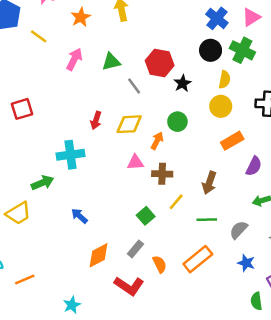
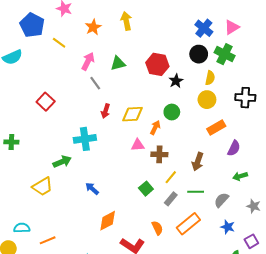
gray line: (134, 86) -> (95, 83), moved
red square: (22, 109) -> (46, 102), turned -30
gray rectangle: (135, 249) -> (171, 199), moved

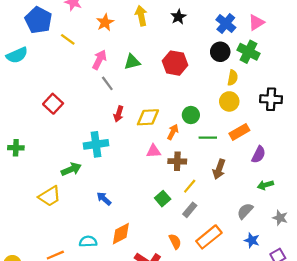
black star: (176, 81) -> (178, 17), moved
green line: (196, 192) -> (208, 138), moved
cyan semicircle: (22, 228) -> (88, 241), moved

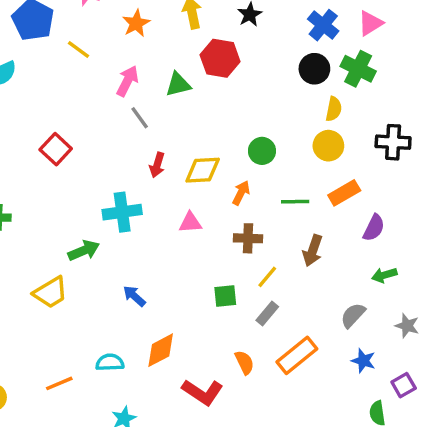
red hexagon: (175, 63) -> (220, 58), moved
green circle: (191, 115) -> (262, 151), moved
pink triangle: (154, 151) -> (190, 223), moved
green square: (163, 199) -> (225, 296), turned 35

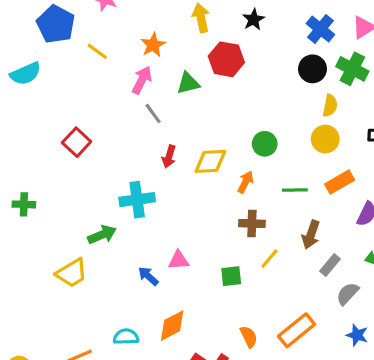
orange star: (136, 23) -> (153, 45), moved
pink triangle: (190, 223) -> (179, 260), moved
gray rectangle: (267, 313) -> (330, 265), moved

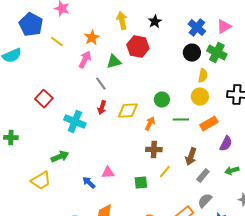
gray line: (153, 114) -> (101, 84), moved
green line: (295, 190) -> (181, 120), moved
cyan cross: (137, 200) -> (75, 122), moved, turned 30
gray semicircle: (348, 294) -> (205, 201), moved

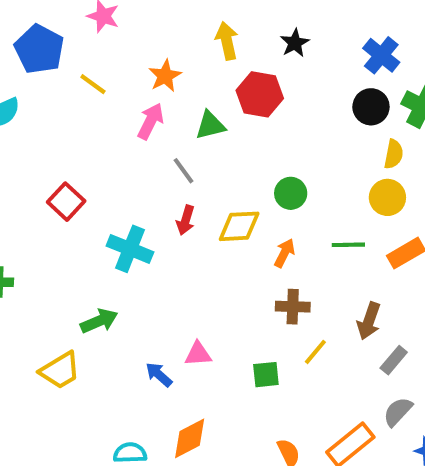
green circle: (162, 100) -> (291, 193), moved

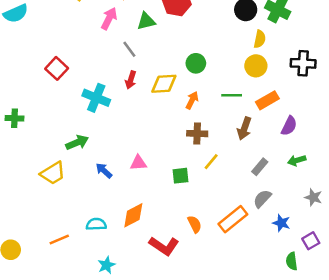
brown arrow: (369, 321) -> (244, 128), moved
blue arrow: (159, 375) -> (104, 171), moved

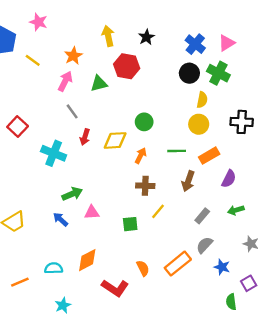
gray line: (129, 49) -> (72, 111), moved
green arrow: (77, 142) -> (72, 194), moved

